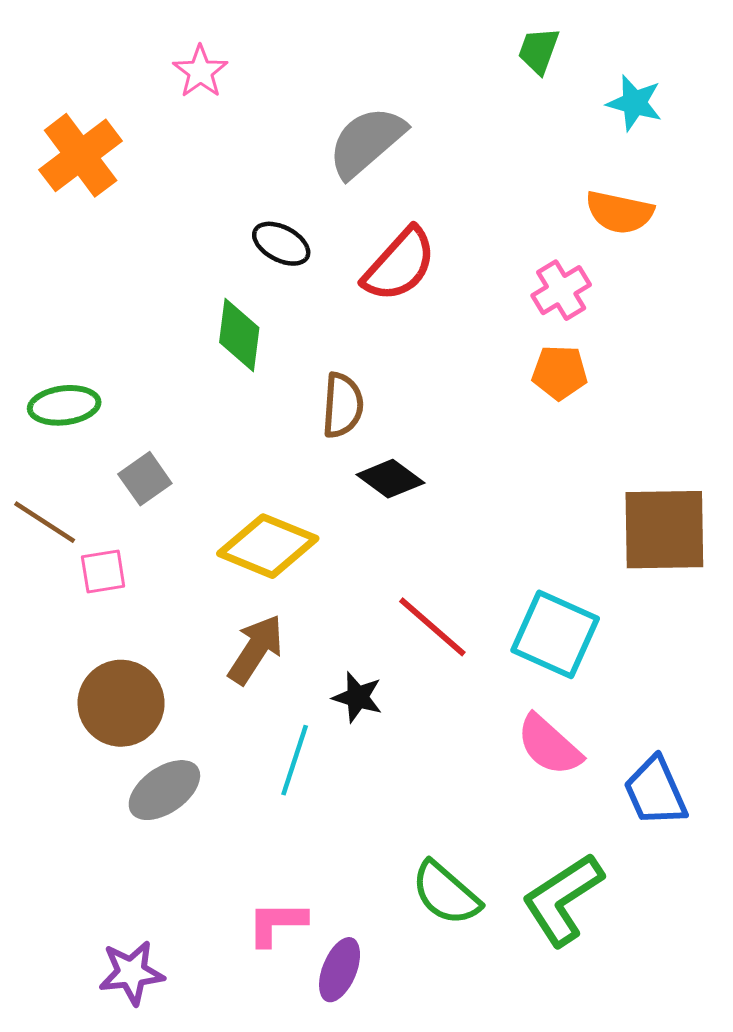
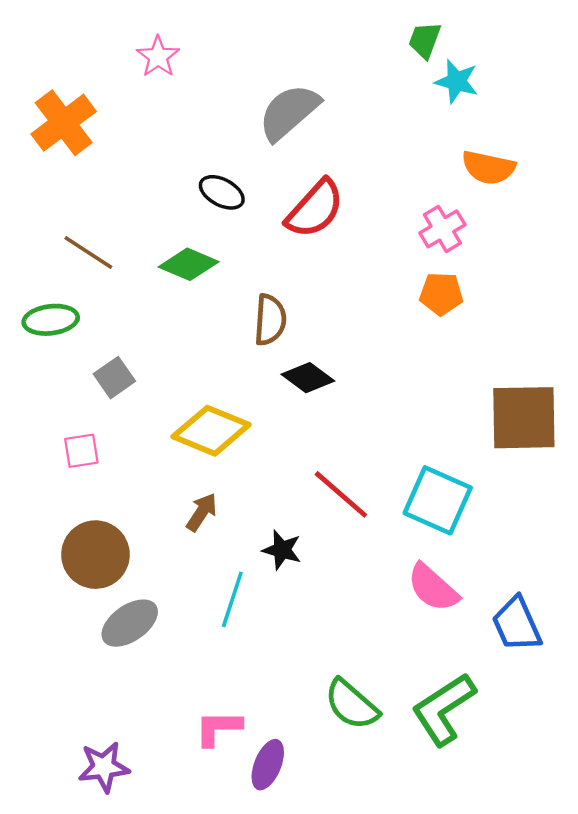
cyan star: (634, 103) -> (457, 81), moved
green diamond: (239, 335) -> (189, 264), turned -74
brown line: (45, 522) -> (88, 253), moved
brown arrow: (256, 649) -> (202, 512), size x0.7

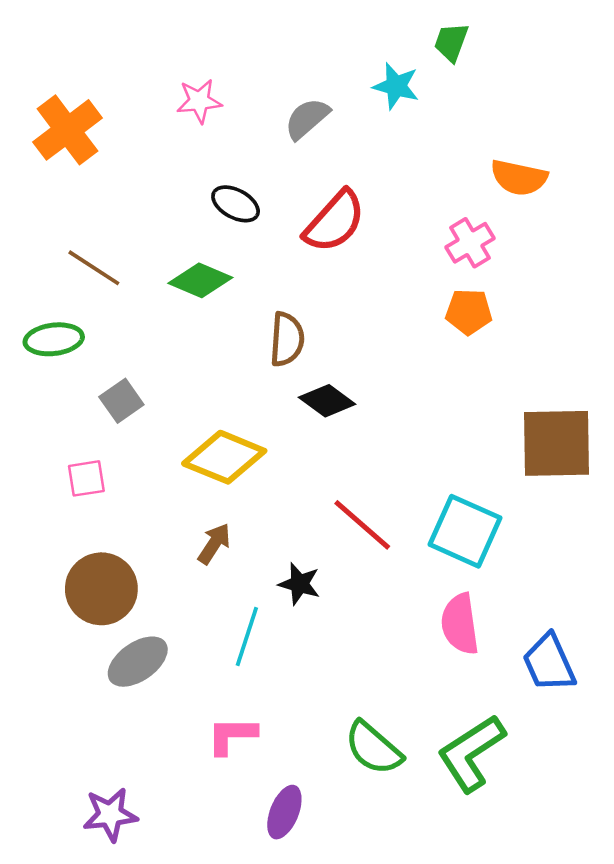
pink star: (158, 57) -> (199, 101), moved, turned 30
cyan star: (457, 81) -> (396, 86), moved
gray semicircle: (289, 112) -> (307, 119), size x0.7
pink semicircle: (433, 588) -> (460, 624), turned 40
pink L-shape: (218, 728) -> (232, 736), moved

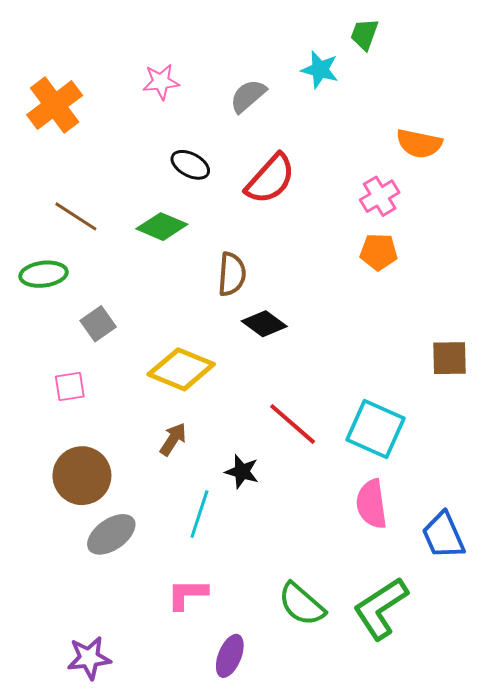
brown square: (557, 443) -> (449, 358), size x0.6

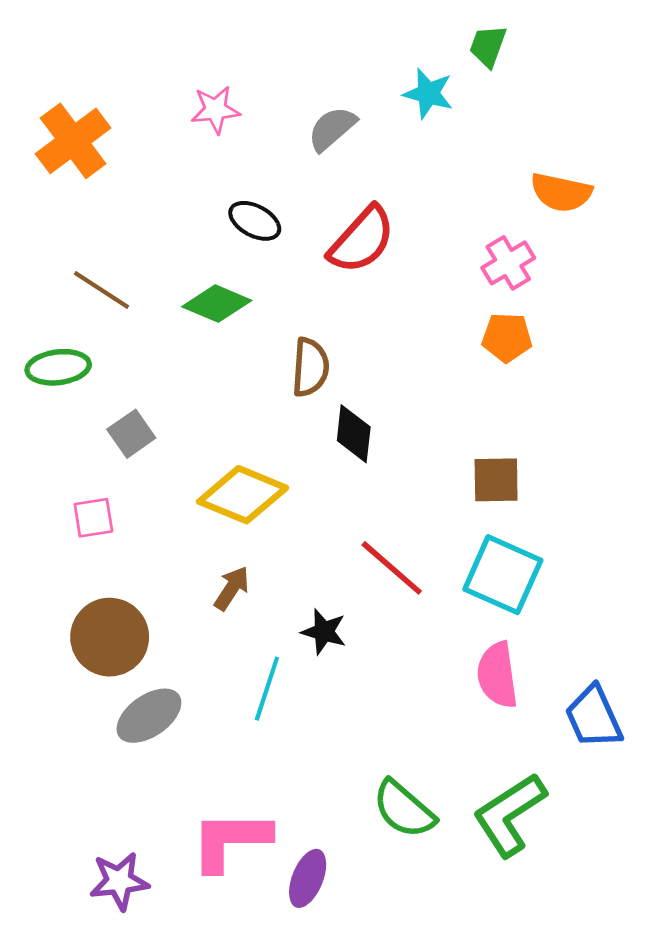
black diamond: (264, 324) -> (354, 434), turned 60
brown square: (449, 358) -> (496, 480), moved
pink L-shape: (187, 594) -> (230, 840), moved, size x1.5

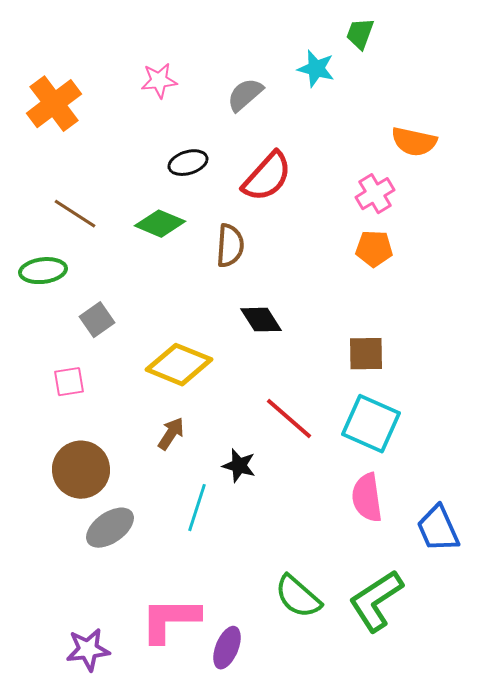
black ellipse: (255, 221) -> (188, 163), turned -45
brown semicircle: (310, 367) -> (230, 246), moved
black diamond: (354, 434) -> (261, 320), turned -39

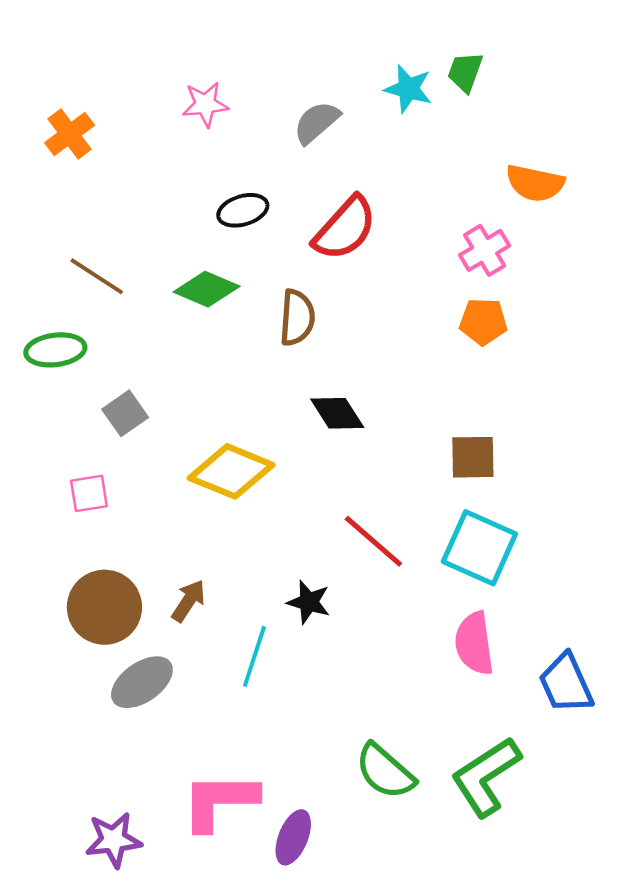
green trapezoid: (360, 34) -> (465, 72), moved
orange cross: (54, 104) -> (70, 134), size x0.7
brown arrow: (171, 434) -> (189, 601), moved

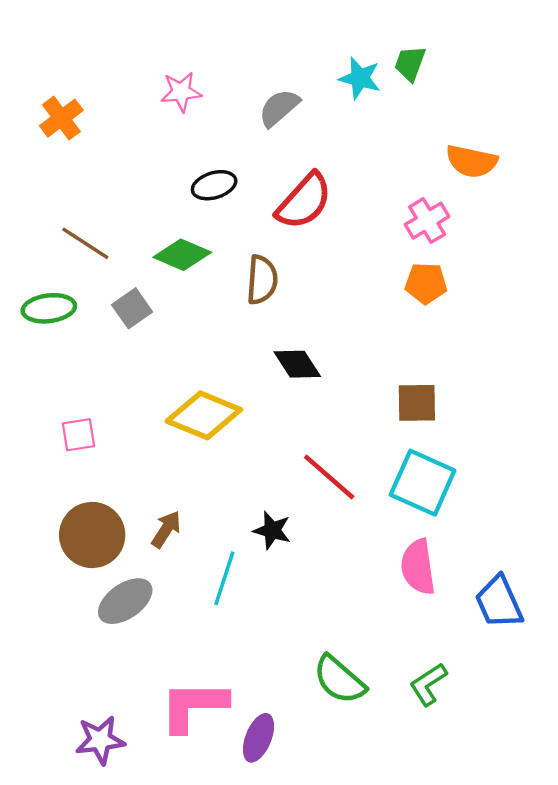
gray square: (125, 413) -> (132, 308), moved
green L-shape: (486, 777) -> (428, 684), size x0.6

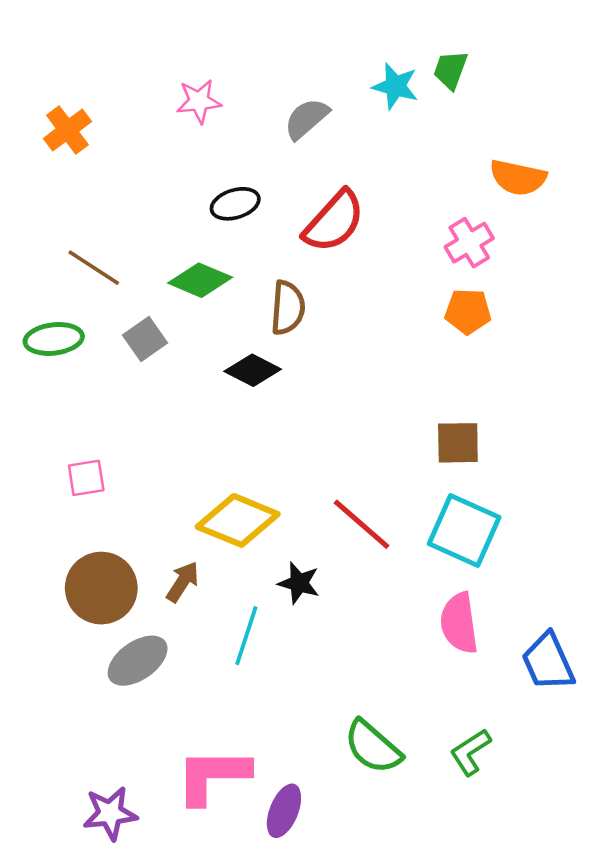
black diamond: (297, 364) -> (253, 370), moved, turned -30
yellow diamond: (204, 415) -> (238, 520), moved

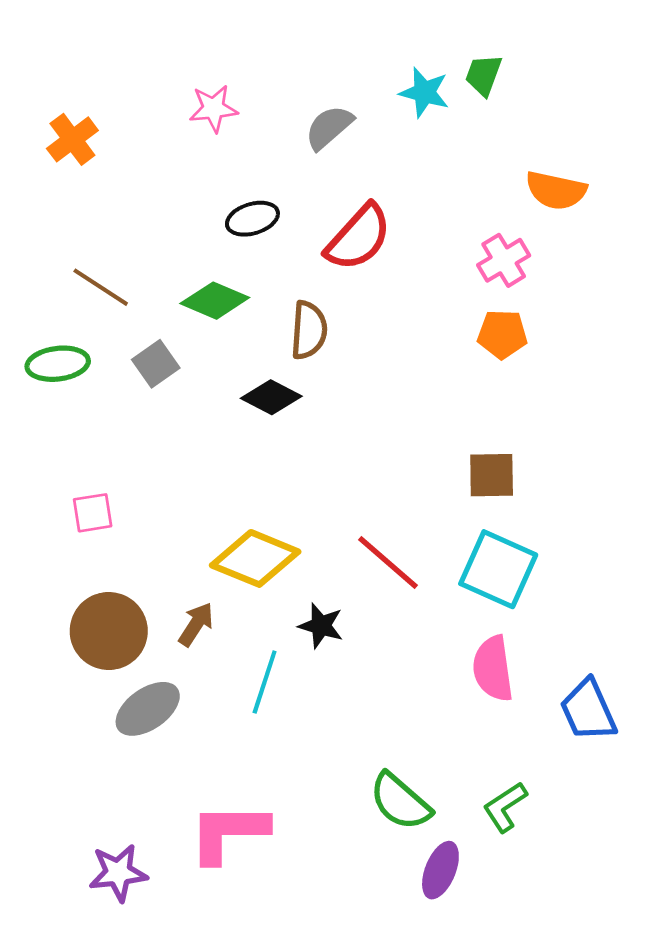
purple ellipse: (284, 811) -> (440, 870), moved

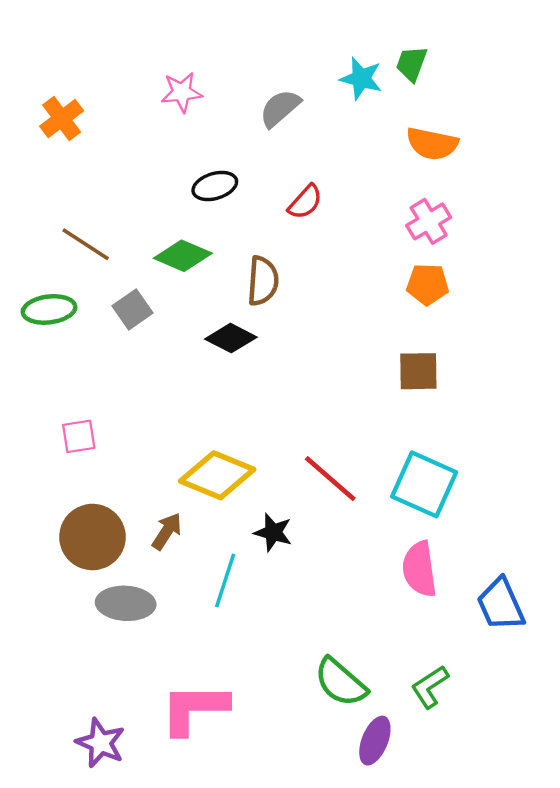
orange semicircle: (556, 190) -> (432, 144), moved
red semicircle: (359, 237) -> (305, 202), size x0.6
brown square: (492, 475) -> (418, 371), moved
gray ellipse: (148, 709) -> (126, 603), turned 38
purple star: (118, 873) -> (100, 743), turned 30

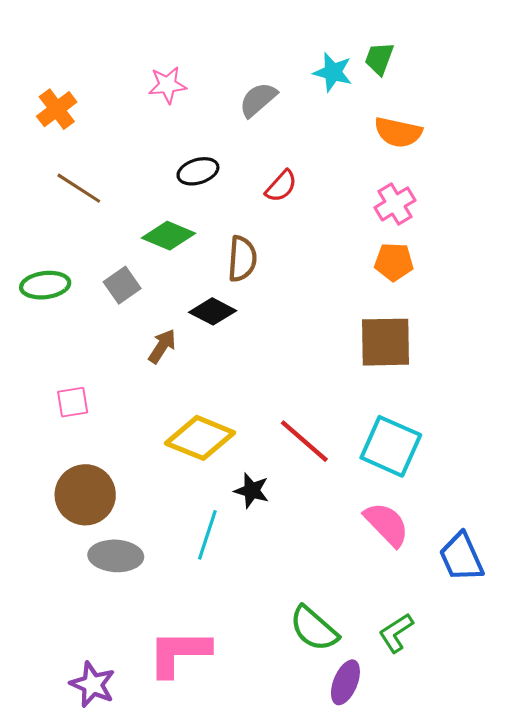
brown line: (86, 244) -> (79, 188), moved
brown square: (418, 371) -> (385, 342), size x1.4
brown arrow: (167, 531) -> (162, 346), moved
pink semicircle: (420, 569) -> (387, 524), turned 144

